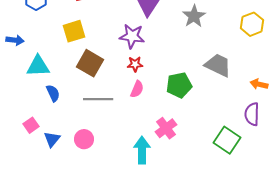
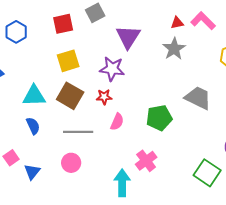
yellow square: (74, 31) -> (68, 61), moved
red star: (135, 64) -> (104, 97), moved
cyan triangle: (38, 66) -> (34, 96), moved
pink circle: (84, 139) -> (71, 163), moved

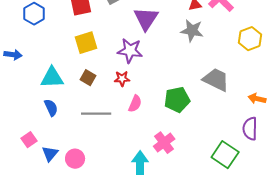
gray star: (174, 49) -> (192, 31), turned -30
brown square: (70, 96) -> (88, 78), size x0.6
pink circle: (71, 163) -> (75, 159), moved

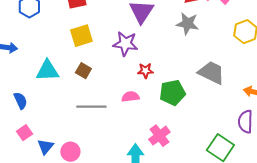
red star: (122, 79) -> (145, 71), moved
pink semicircle: (135, 104) -> (130, 97), turned -120
blue semicircle: (51, 108) -> (20, 101), moved

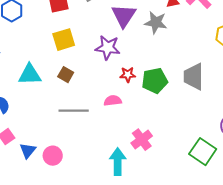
gray star: (187, 24) -> (156, 23), moved
gray trapezoid: (211, 73) -> (194, 77), turned -116
green pentagon: (172, 93) -> (155, 81), moved

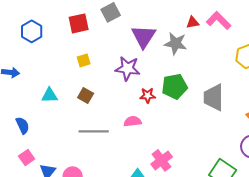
yellow square: (64, 40) -> (84, 60), size x0.6
cyan triangle: (30, 75) -> (50, 95), size x0.7
green pentagon: (155, 81) -> (175, 86), moved

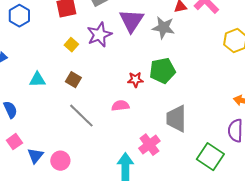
yellow square: (84, 60) -> (71, 45), turned -32
purple star: (128, 68) -> (99, 35), moved, turned -30
gray trapezoid: (214, 97) -> (176, 119), moved
gray line: (94, 131) -> (81, 116), turned 44

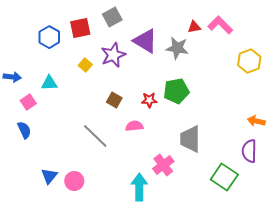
blue hexagon: (19, 16) -> (49, 37), moved
purple triangle: (131, 21) -> (145, 41), turned -32
cyan triangle: (37, 80) -> (49, 83), moved
brown square: (73, 80) -> (114, 100), moved
pink square: (14, 142) -> (28, 102), moved

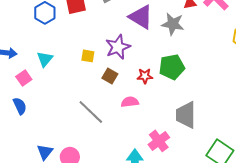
purple star: (113, 55) -> (118, 47), moved
yellow square: (85, 65) -> (88, 56), moved, turned -32
cyan triangle: (49, 83) -> (45, 59), turned -48

